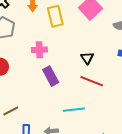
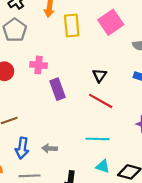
pink cross: (39, 50) -> (39, 65), moved
cyan line: (74, 110) -> (97, 139), moved

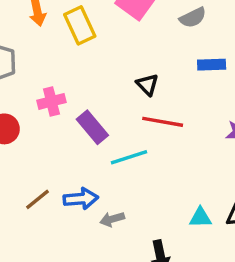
cyan line: (97, 139) -> (129, 157), moved
blue arrow: (22, 148) -> (81, 199), moved, turned -84

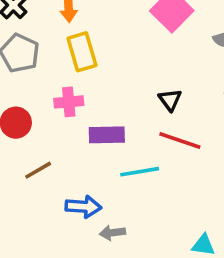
yellow rectangle: (80, 25) -> (82, 52), moved
purple rectangle: (92, 127) -> (107, 135), turned -60
brown line: (38, 199) -> (38, 170), moved

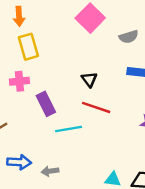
purple rectangle: (107, 135) -> (46, 104), turned 65
blue arrow: (83, 207) -> (19, 162), moved

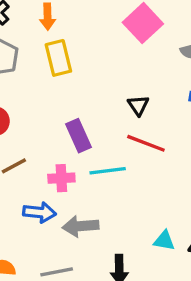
pink cross: (19, 81) -> (61, 178), moved
gray arrow: (50, 171) -> (80, 226), size x1.5

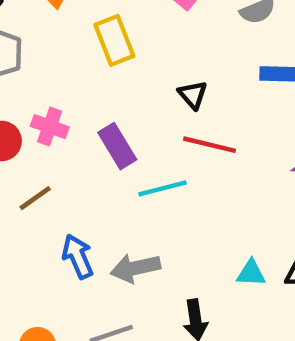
yellow rectangle: (58, 58) -> (114, 40), moved
pink cross: (61, 178) -> (50, 127), moved, turned 30
blue arrow: (39, 212) -> (78, 256), turned -112

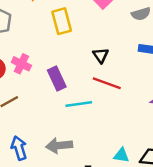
blue arrow: (78, 256) -> (19, 148), moved

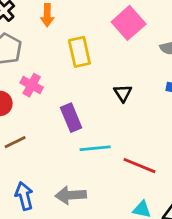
pink cross: (21, 64) -> (32, 85), moved
red line: (107, 83) -> (139, 166), moved

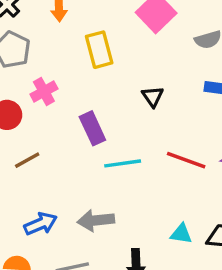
pink cross: (32, 85) -> (44, 91), turned 35
red line: (139, 166) -> (186, 160), moved
blue arrow: (24, 196) -> (41, 224), turned 84

